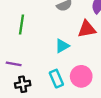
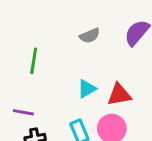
red triangle: (87, 29) -> (119, 95), moved

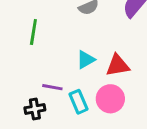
purple line: (23, 112) -> (52, 87), moved

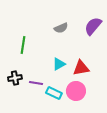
cyan rectangle: (78, 102) -> (54, 93), turned -42
black cross: (35, 109) -> (15, 78), moved

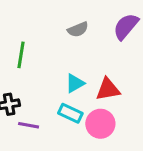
purple line: (36, 83) -> (29, 125), moved
cyan rectangle: (54, 93) -> (70, 113), moved

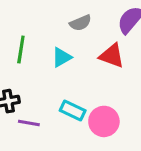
cyan triangle: (75, 83) -> (62, 57), moved
red triangle: (108, 89) -> (112, 56), moved, turned 30

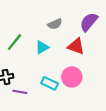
green line: (21, 49) -> (15, 42), turned 30
pink circle: (104, 121) -> (72, 77), moved

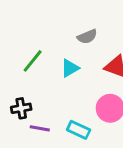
cyan rectangle: (50, 83) -> (79, 130), moved

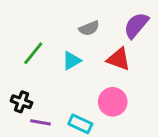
black cross: (21, 108) -> (21, 102), turned 30

